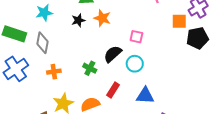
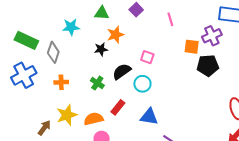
cyan star: (44, 13) -> (71, 27), moved
orange star: (102, 18) -> (115, 35), turned 30
black star: (78, 20) -> (101, 49), moved

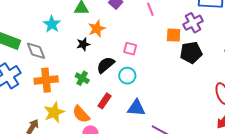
cyan star: (71, 27) -> (52, 24), turned -30
gray diamond: (53, 52) -> (36, 51), turned -35
orange cross: (61, 82) -> (46, 80), size x1.6
orange semicircle: (94, 119) -> (81, 114), turned -114

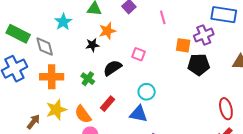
cyan circle: (127, 76) -> (147, 92), moved

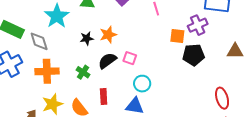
cyan star: (63, 22) -> (57, 16), size x1.4
orange star: (107, 31) -> (108, 35), moved
pink square: (139, 54) -> (130, 58), moved
red rectangle: (108, 104) -> (104, 96), turned -42

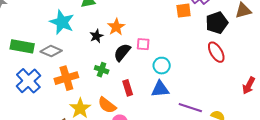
gray diamond: (39, 41) -> (51, 51), turned -35
black pentagon: (193, 55) -> (217, 23), moved
red ellipse: (222, 98) -> (216, 52), moved

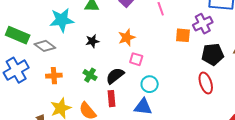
cyan star: (62, 22) -> (62, 20), turned 30
orange star: (116, 27) -> (127, 37), moved
black semicircle: (122, 52) -> (115, 76), moved
orange cross: (66, 78) -> (54, 76), size x0.7

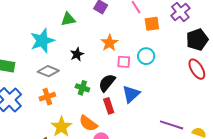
orange square: (183, 35) -> (152, 24), moved
gray diamond: (45, 46) -> (48, 71), moved
cyan circle: (150, 84) -> (146, 56), moved
blue triangle: (143, 107) -> (131, 94), moved, turned -36

